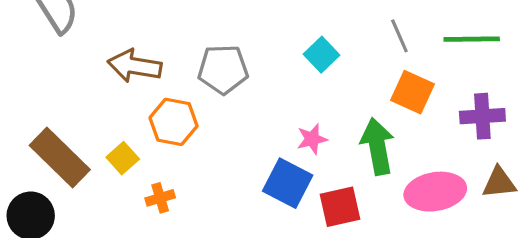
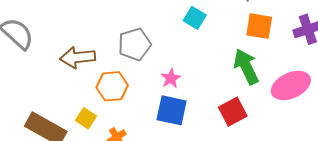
pink star: (312, 139) -> (171, 78), moved
blue square: (288, 183) -> (172, 110), moved

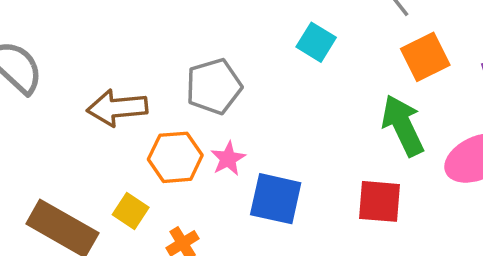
orange square: (259, 26) -> (425, 57), turned -36
pink star: (171, 78) -> (228, 159), moved
red square: (233, 112) -> (380, 201), turned 32

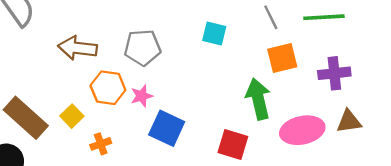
cyan square: (316, 42) -> (214, 33), turned -30

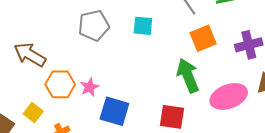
brown arrow: (78, 48) -> (30, 55), turned 32
gray pentagon: (143, 48) -> (94, 26), moved

